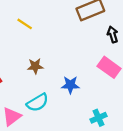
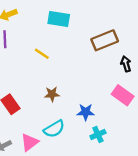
cyan cross: (99, 118) -> (98, 134), moved

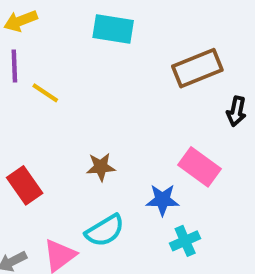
yellow line: (42, 54) -> (45, 93), moved
black arrow: (126, 64) -> (236, 111), turned -152
pink rectangle: (123, 95) -> (199, 167), moved

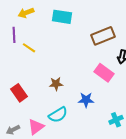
yellow arrow: (21, 21) -> (26, 13), moved
pink rectangle: (199, 167) -> (104, 73), moved
cyan cross: (185, 241) -> (116, 120), moved

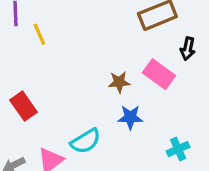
yellow line: (29, 48) -> (39, 34), turned 32
brown star: (56, 84) -> (119, 82), moved

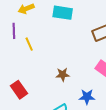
brown star: (119, 82) -> (63, 74), moved

